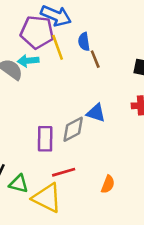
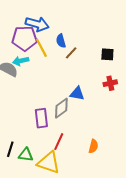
brown line: (95, 59) -> (71, 53), turned 72
red line: (64, 172) -> (59, 142), turned -42

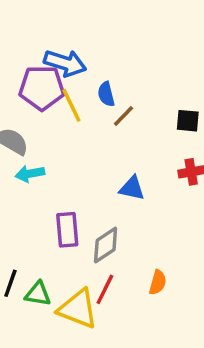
cyan arrow: (21, 61) -> (30, 174), moved
gray diamond: (61, 108) -> (106, 245), moved
red line: (59, 142) -> (105, 289), moved

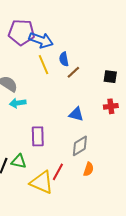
purple pentagon: (42, 88) -> (21, 32), moved
gray diamond: (106, 245) -> (80, 146), moved
green triangle: (38, 294) -> (19, 161), moved

